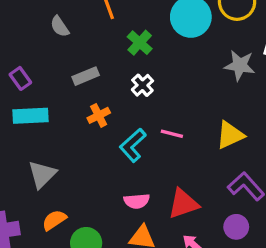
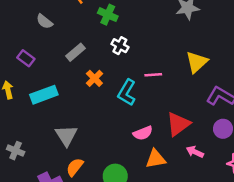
purple rectangle: (20, 78) -> (26, 58), moved
orange semicircle: (54, 220) -> (75, 167), moved

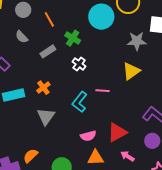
gray rectangle: (75, 52) -> (48, 51), moved
yellow triangle: (197, 62) -> (131, 71), moved
orange cross: (94, 78) -> (43, 88), moved
gray triangle: (66, 136) -> (46, 116), moved

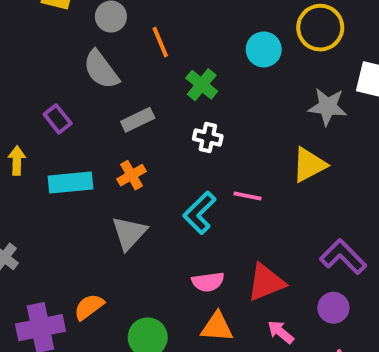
cyan circle: (101, 17) -> (264, 49), size x0.7
gray semicircle: (22, 37) -> (101, 70), size x1.5
gray rectangle: (48, 51) -> (138, 120), moved
white cross: (79, 64) -> (208, 138), turned -32

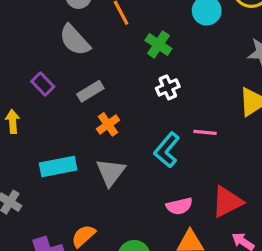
gray rectangle: (138, 120) -> (90, 91), moved
white cross: (208, 138) -> (168, 87), turned -30
cyan rectangle: (71, 182) -> (58, 167), moved

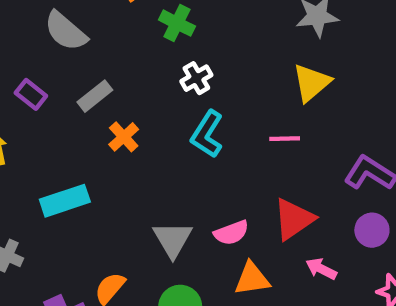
pink line: (205, 132) -> (285, 139), moved
cyan L-shape: (167, 150) -> (207, 134), moved
gray triangle: (111, 172) -> (173, 239), moved

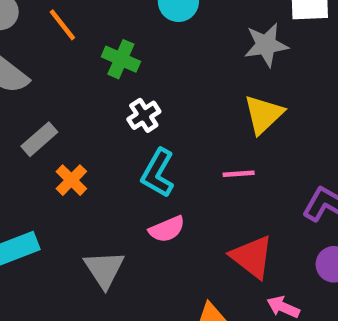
red triangle: (294, 219) -> (252, 257), turned -45
pink semicircle: (231, 233) -> (167, 229), moved
gray triangle: (173, 239) -> (104, 269), moved

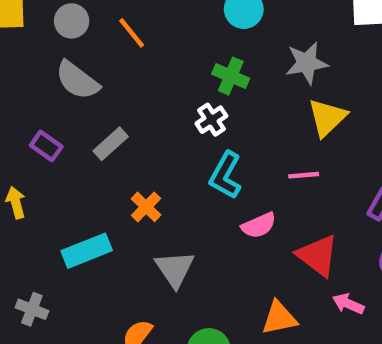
gray star: (266, 45) -> (307, 63), moved
green cross: (121, 59) -> (231, 76), moved
orange cross: (71, 180) -> (146, 207), moved
pink semicircle: (167, 229) -> (259, 225), moved

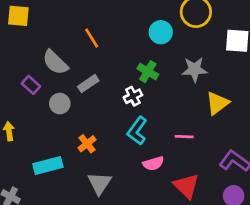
gray circle: (72, 21) -> (60, 104), moved
yellow triangle: (327, 118) -> (217, 103), moved
gray rectangle: (111, 144) -> (88, 84), moved
purple rectangle: (46, 146) -> (31, 85), moved

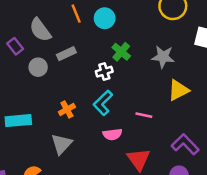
cyan circle: (161, 32) -> (105, 18), moved
orange cross: (87, 144) -> (67, 109), moved

